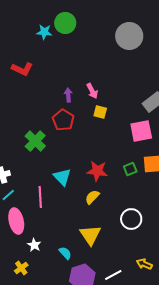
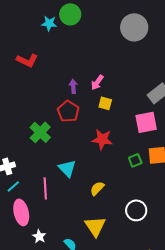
pink arrow: (92, 91) -> (97, 82), turned 63
red star: (97, 171) -> (102, 139), moved

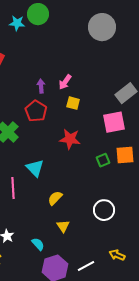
yellow semicircle: (97, 188) -> (55, 198), moved
yellow triangle: (95, 226) -> (63, 226), size x0.6

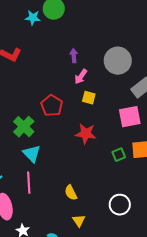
gray circle: (102, 27) -> (118, 61), moved
purple arrow: (41, 86) -> (74, 56), moved
cyan triangle: (35, 168) -> (32, 154), moved
yellow semicircle: (55, 198) -> (71, 193), turned -70

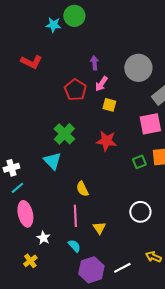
red pentagon: (52, 106) -> (75, 90), moved
green cross: (24, 127) -> (64, 134), moved
pink line: (29, 183) -> (75, 216), moved
yellow semicircle: (71, 193) -> (82, 189), moved

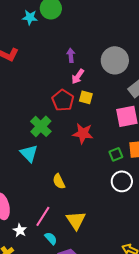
red pentagon: (75, 90) -> (63, 100), moved
white circle: (140, 212) -> (122, 181), moved
pink line: (75, 216) -> (43, 216), moved, turned 35
yellow triangle: (99, 228) -> (76, 220), size x1.5

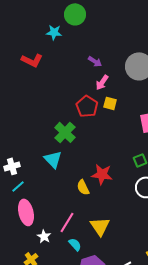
cyan star: (30, 17) -> (54, 32), moved
purple arrow: (71, 55) -> (95, 61), turned 128
red star: (83, 133) -> (102, 174), moved

